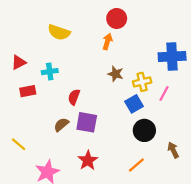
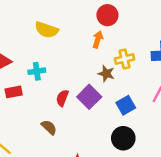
yellow cross: (142, 82) -> (125, 59), moved
purple square: (87, 122) -> (89, 97), moved, turned 35
brown semicircle: (61, 125) -> (49, 127), turned 84
black circle: (144, 130) -> (123, 138), moved

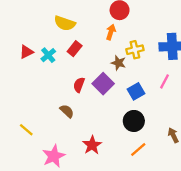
cyan cross: (37, 71) -> (48, 55), moved, turned -32
red rectangle: (14, 92) -> (75, 49), moved, turned -40

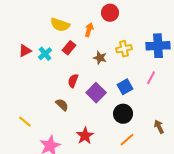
orange arrow: (111, 32) -> (89, 30), moved
brown star: (118, 63) -> (100, 58), moved
purple square: (103, 84) -> (96, 93), moved

